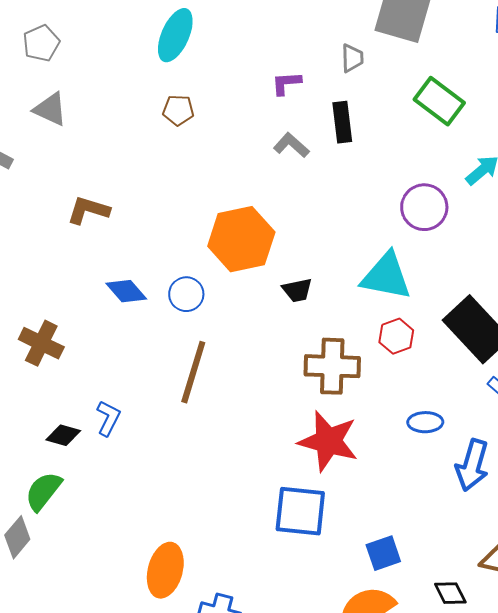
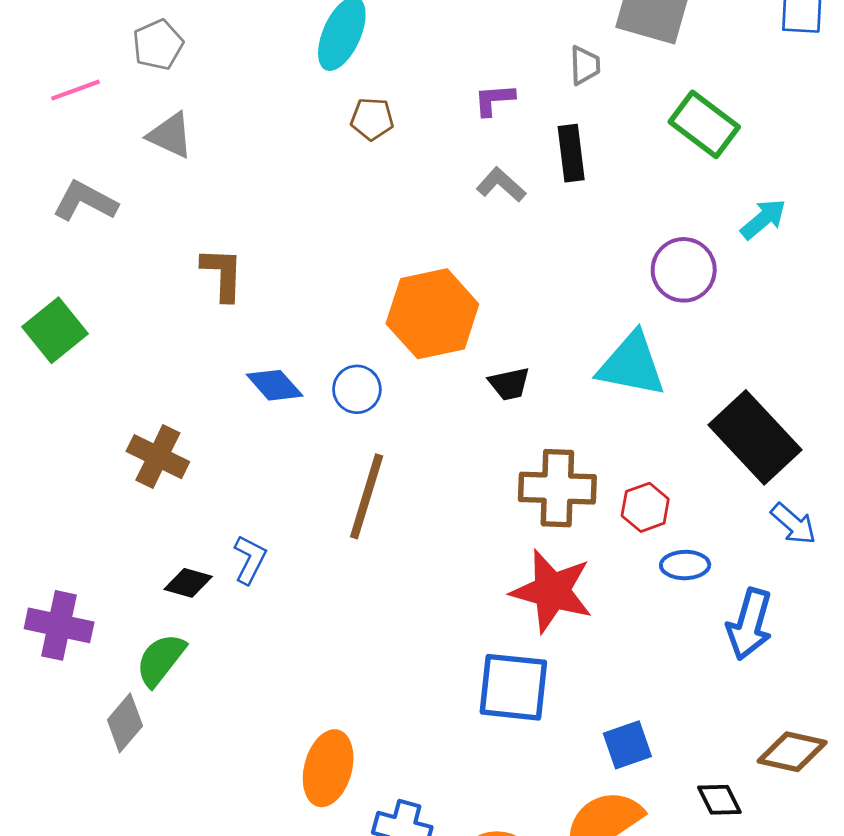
brown pentagon: (178, 110) -> (372, 119), moved
brown L-shape: (88, 210) -> (222, 274), turned 75
red hexagon: (396, 336) -> (645, 507), moved

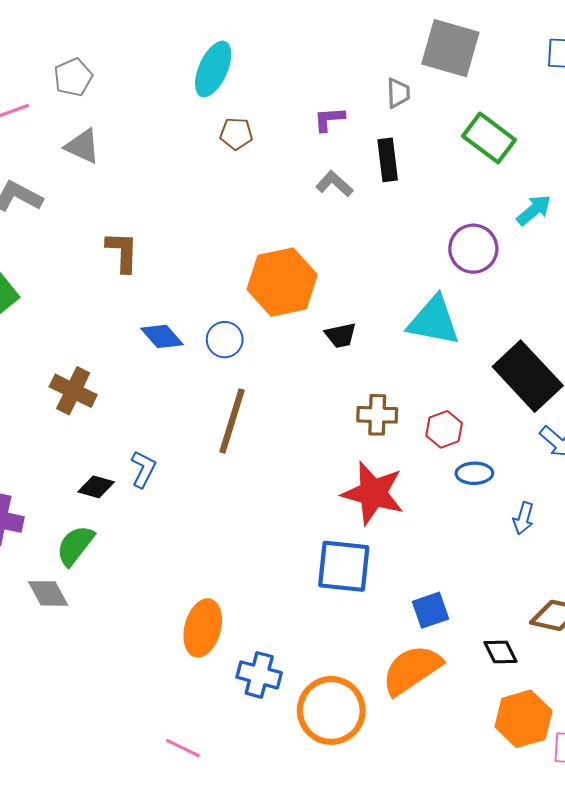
brown cross: (557, 488) -> (377, 415), size x0.7
blue arrow: (750, 624) -> (523, 518), size x0.6
gray diamond: (125, 723) -> (48, 593), turned -69

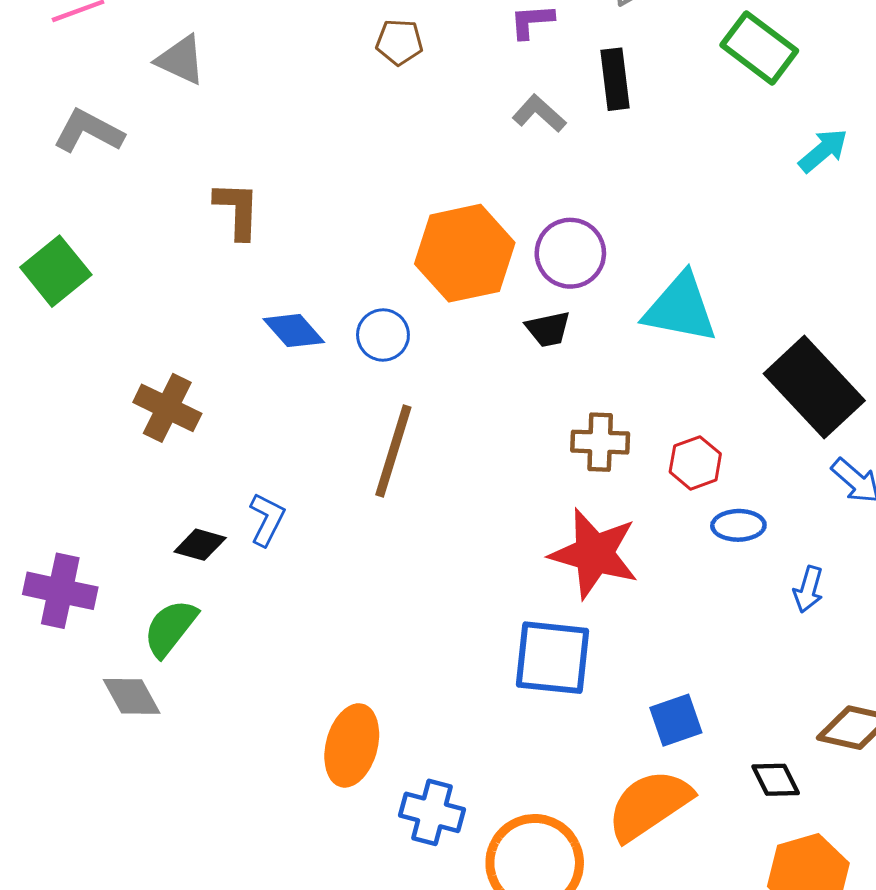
purple circle: (473, 249) -> (570, 253), moved

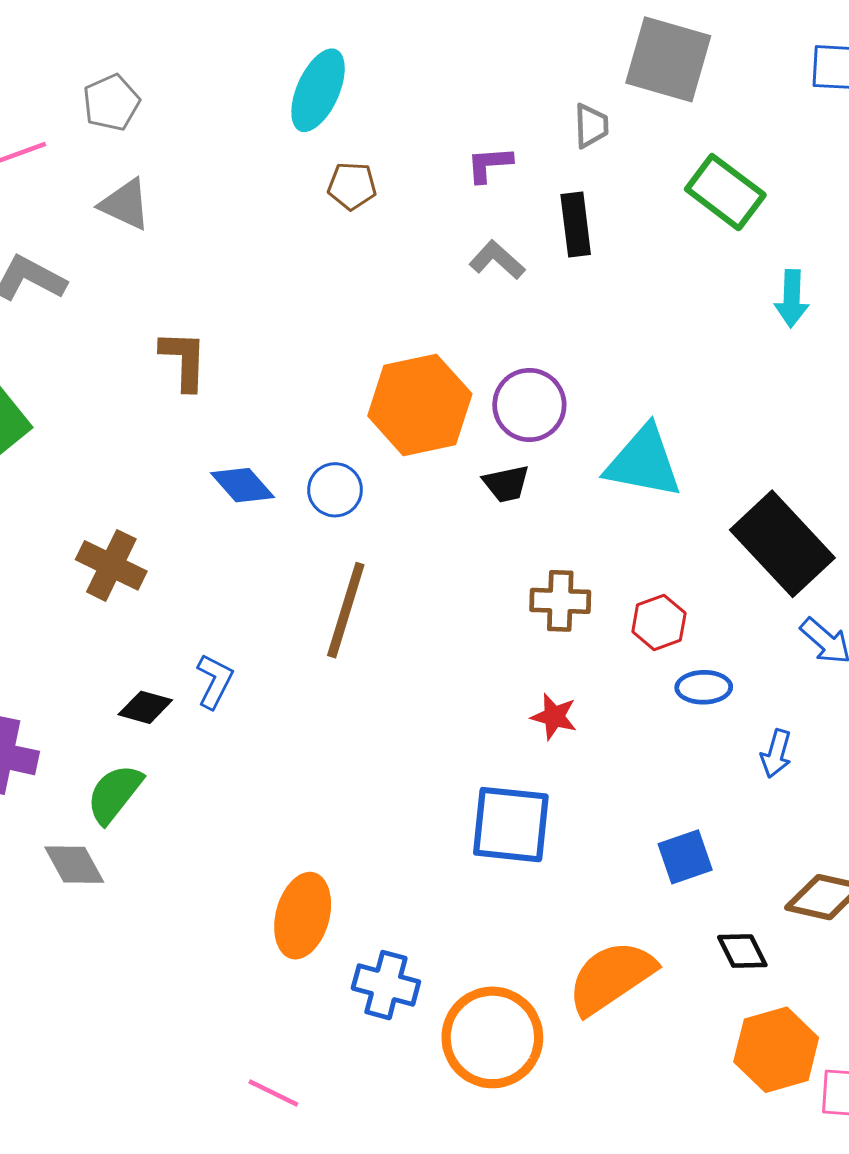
cyan arrow: (823, 151) -> (792, 299), turned 132
red star: (594, 554) -> (554, 717), size x0.5
blue square: (676, 720) -> (685, 857), moved

